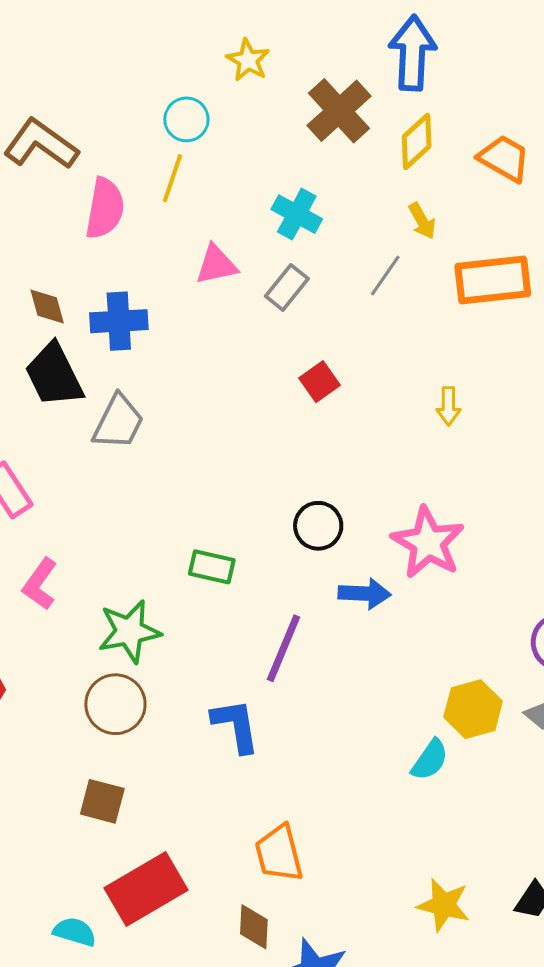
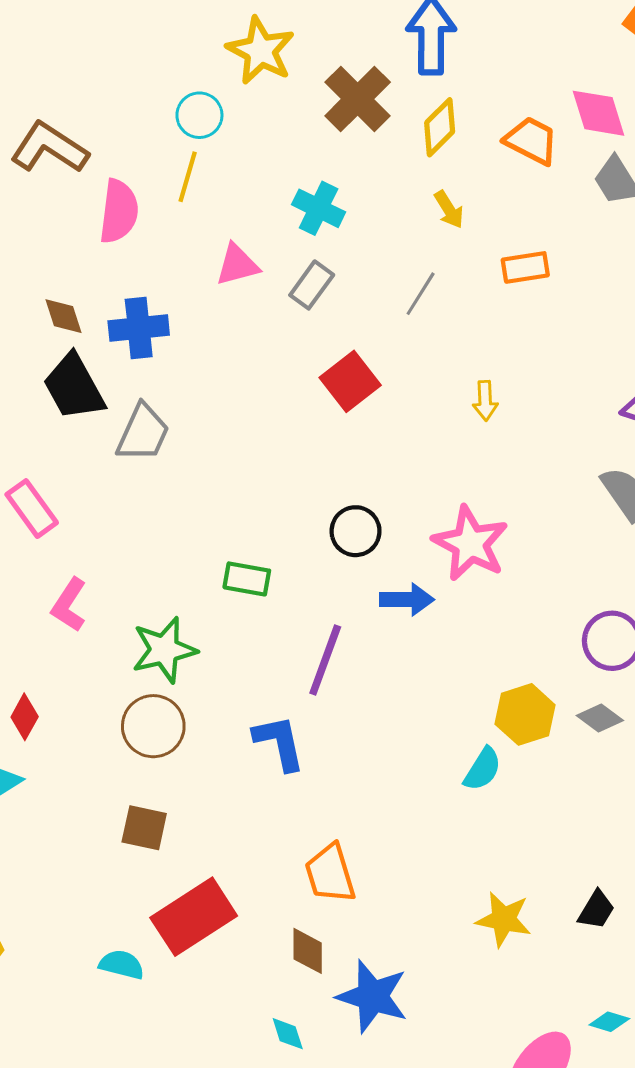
yellow star: (248, 60) -> (261, 51), size x1.5
gray line: (385, 276) -> (421, 294), moved
orange rectangle: (493, 280) -> (525, 267), size x0.6
red square: (320, 382) -> (350, 381), size x1.4

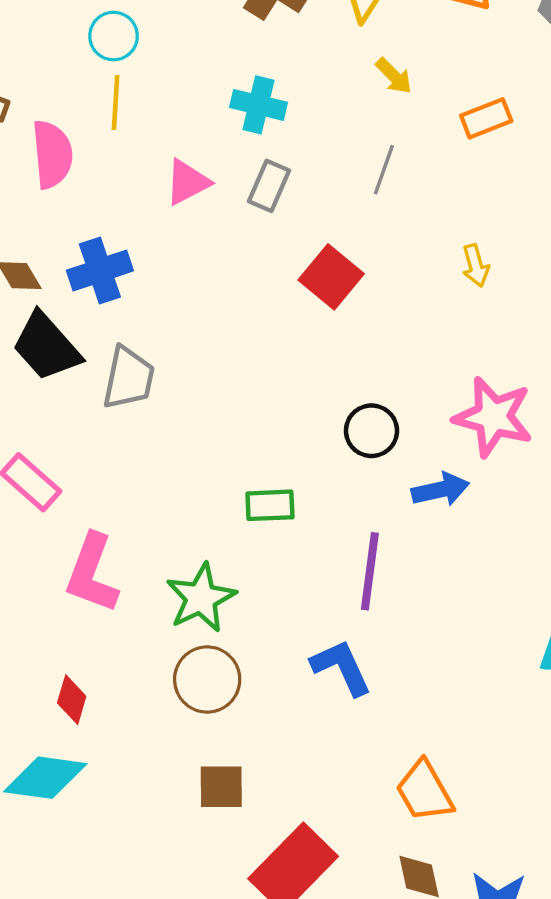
pink L-shape: (69, 605) -> (92, 573), size x1.4

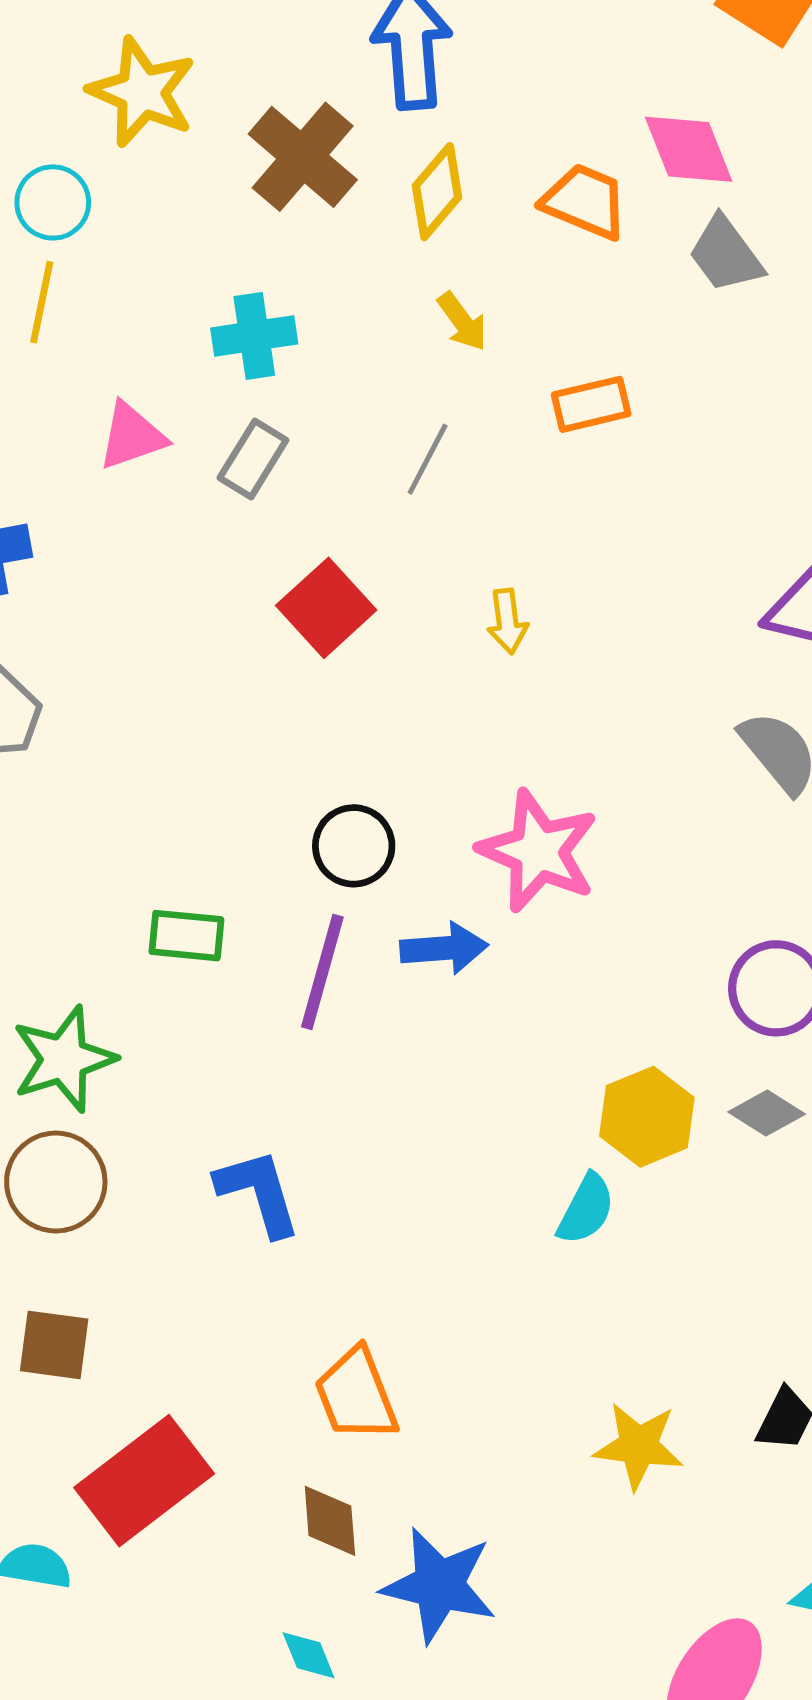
cyan cross: (258, 105) -> (254, 336), turned -30
yellow arrow: (476, 266) -> (507, 621), moved
purple line: (370, 571) -> (322, 972), moved

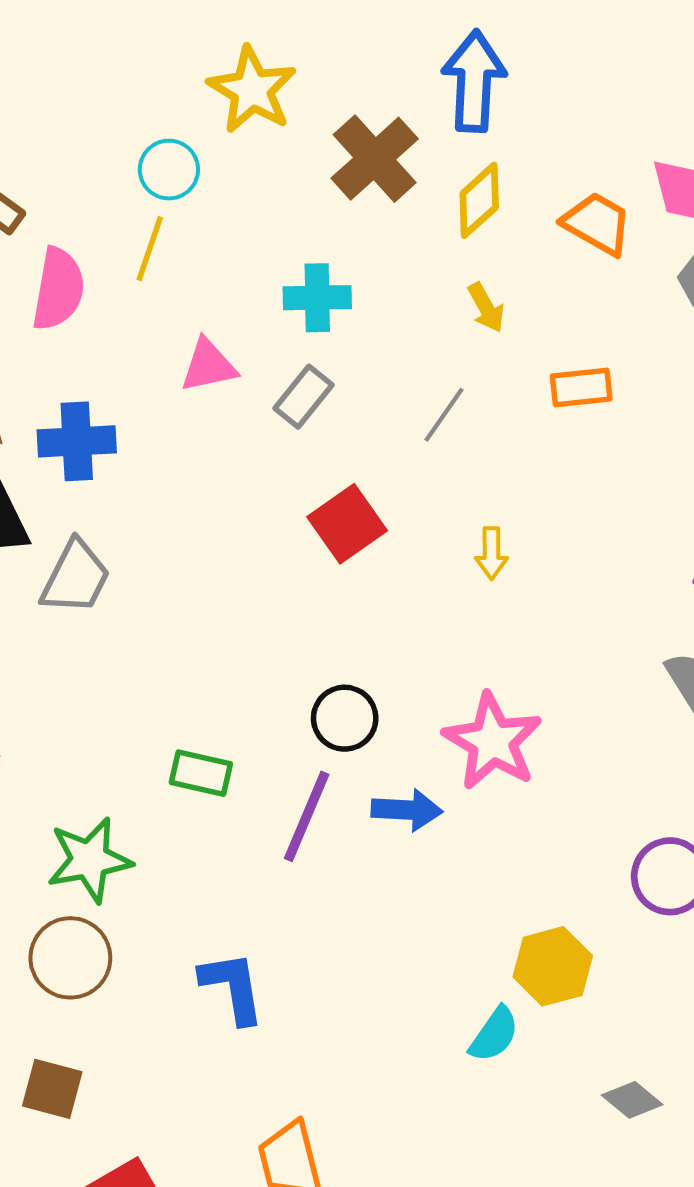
gray diamond: (767, 1113) -> (632, 1100), moved

